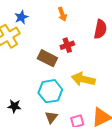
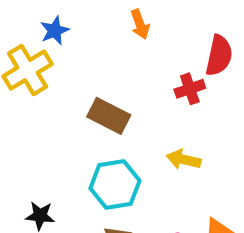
red cross: (67, 45) -> (190, 89), moved
yellow arrow: (83, 79) -> (184, 160), size x0.7

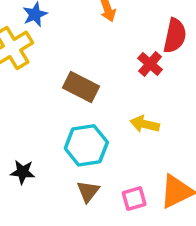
red cross: (190, 89) -> (150, 64), turned -30

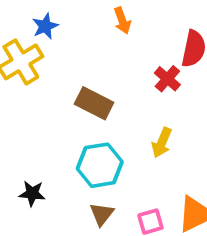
yellow arrow: (145, 124) -> (162, 143), turned -80

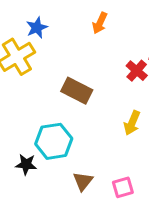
orange arrow: (122, 21) -> (100, 23), turned 45
cyan hexagon: (100, 165) -> (54, 141), moved

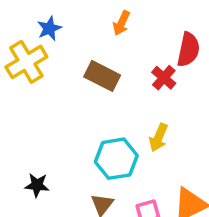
brown rectangle: (77, 91) -> (102, 76), moved
cyan hexagon: (54, 141) -> (116, 159), moved

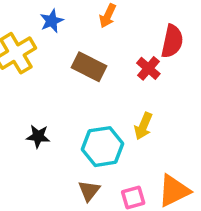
blue star: (49, 28) -> (52, 21), moved
black star: (37, 185) -> (38, 136), moved

